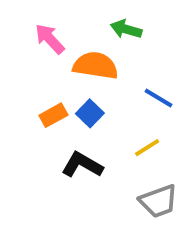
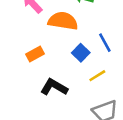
blue line: (159, 98) -> (105, 43), turned 30
blue square: (90, 113) -> (81, 53), moved

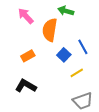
orange semicircle: (63, 21) -> (50, 30), turned -90
black L-shape: (54, 87) -> (26, 86), moved

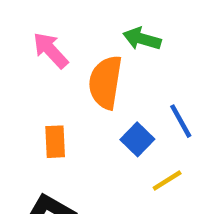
orange rectangle: (28, 56) -> (55, 142), turned -64

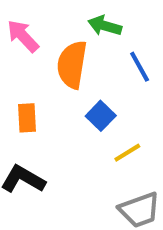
blue line: (181, 121) -> (140, 67), moved

